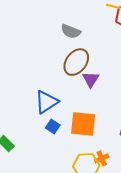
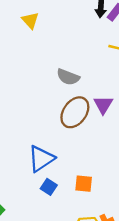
purple triangle: (91, 79) -> (103, 105), moved
orange square: (83, 124) -> (84, 184), size x0.6

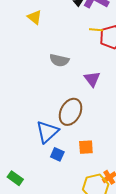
yellow triangle: (30, 20) -> (34, 17), moved
brown ellipse: (75, 112) -> (70, 112), moved

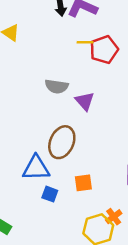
gray semicircle: (59, 60) -> (57, 86), moved
blue triangle: (47, 132) -> (36, 168), turned 45

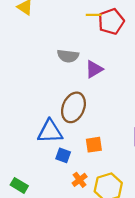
purple triangle: (85, 101) -> (94, 69), turned 42
orange cross: (114, 217) -> (80, 180), moved

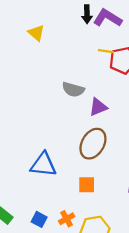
brown ellipse: (73, 107) -> (93, 144), moved
blue square: (63, 155) -> (39, 219), moved

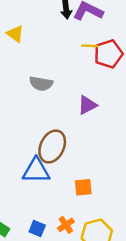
gray semicircle: (73, 90) -> (41, 84), moved
brown ellipse: (93, 144) -> (52, 146), moved

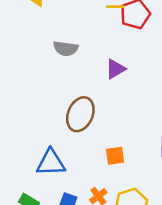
blue triangle: (36, 171) -> (51, 163), moved

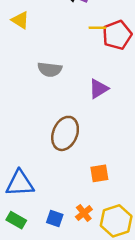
blue triangle: (51, 163) -> (20, 183), moved

